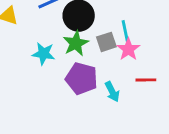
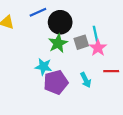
cyan star: (44, 54) -> (43, 67), moved
purple pentagon: (82, 78) -> (56, 82), moved, turned -30

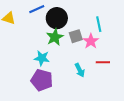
cyan line: (96, 34) -> (99, 24), moved
purple pentagon: (56, 82) -> (42, 80), moved, turned 30

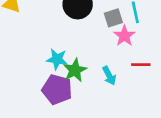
gray square: (76, 36) -> (113, 18), moved
green star: (55, 37) -> (75, 70), moved

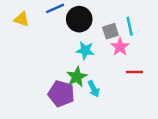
cyan star: (57, 59) -> (85, 50), moved
cyan arrow: (109, 76) -> (94, 89), moved

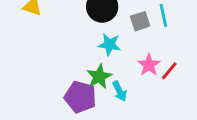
pink star: (120, 47) -> (149, 65), moved
red line: (134, 72) -> (169, 71), turned -49

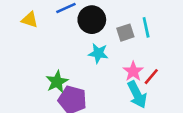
green star: (99, 77) -> (57, 82), moved
cyan arrow: (120, 91) -> (137, 95), moved, size x1.5

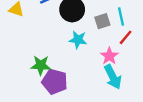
red line: (151, 77) -> (126, 37), moved
green star: (57, 82) -> (41, 65), turned 30

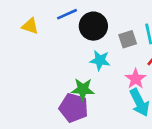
green star: (41, 65) -> (83, 89), moved

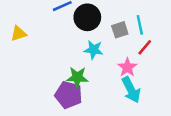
yellow triangle: (30, 26) -> (19, 34), moved, turned -36

